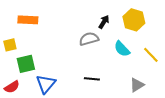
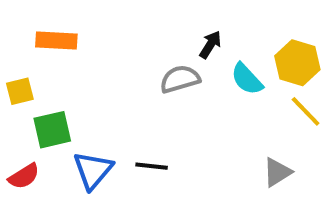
yellow hexagon: (134, 20) -> (297, 63), moved
cyan semicircle: (122, 49) -> (247, 79), moved
black line: (92, 79) -> (152, 166), moved

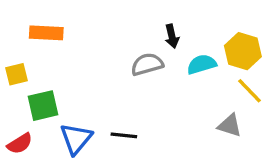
black arrow: (210, 45) -> (172, 36), turned 135
cyan semicircle: (247, 79) -> (202, 64), turned 116
gray triangle: (277, 172) -> (230, 125), moved, turned 50

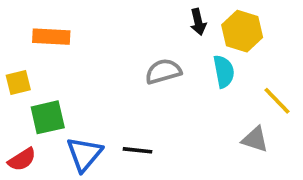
black arrow: (172, 36) -> (198, 22), moved
yellow hexagon: (243, 51) -> (242, 31), moved
cyan semicircle: (202, 64) -> (224, 71), turned 96

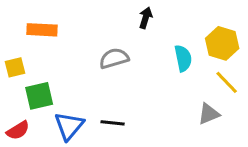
black arrow: (198, 22) -> (146, 18), moved, turned -150
yellow hexagon: (242, 31) -> (222, 43), moved
gray semicircle: (163, 71) -> (114, 58), moved
gray triangle: (255, 139) -> (209, 114), turned -40

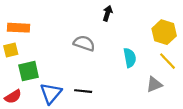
orange rectangle: (42, 30) -> (19, 28), moved
gray semicircle: (114, 58) -> (84, 43), turned 35
cyan semicircle: (183, 58) -> (130, 58), moved

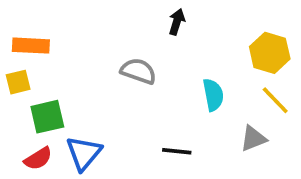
black line: (83, 91) -> (177, 151), moved
red semicircle: (13, 97) -> (38, 159), moved

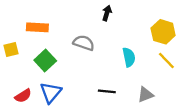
orange rectangle: (31, 46) -> (37, 27), moved
green square: (47, 117) -> (45, 60), moved, turned -30
gray triangle: (253, 139) -> (145, 95), moved

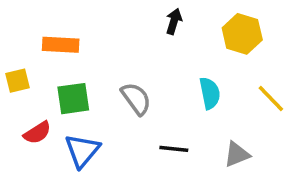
yellow hexagon: (163, 32) -> (242, 34), moved
gray semicircle: (84, 43) -> (136, 99), moved, turned 35
green square: (45, 60) -> (73, 99), turned 35
red semicircle: (23, 96) -> (37, 133), moved

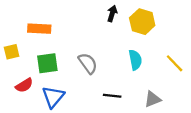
yellow hexagon: (242, 34) -> (142, 22), moved

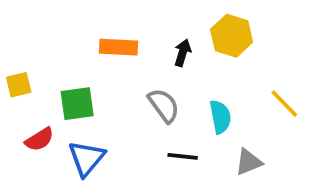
black arrow: (112, 14) -> (183, 53), moved
orange rectangle: (39, 29) -> (119, 47), moved
cyan semicircle: (135, 60) -> (220, 117), moved
gray semicircle: (88, 63) -> (164, 105), moved

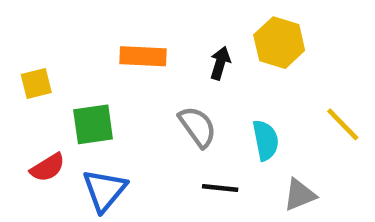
yellow square: (19, 85) -> (36, 84), moved

